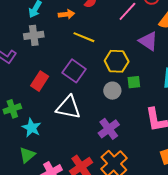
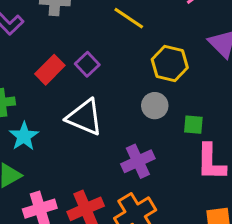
purple square: (74, 71) -> (87, 64), moved, size x0.7
green square: (134, 82) -> (193, 125), moved

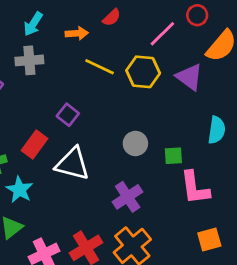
yellow hexagon: (170, 63) -> (143, 72), moved
red rectangle: (50, 70) -> (34, 145), moved

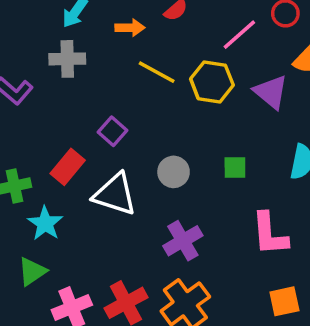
gray circle: (135, 143) -> (174, 172), moved
green square: (173, 156) -> (235, 168), moved

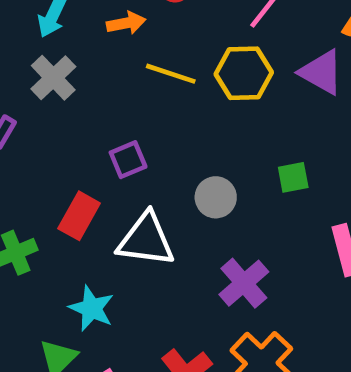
gray cross: (67, 59) -> (53, 78), turned -32
purple square: (112, 131) -> (128, 160), turned 36
cyan star: (45, 223) -> (92, 308), moved

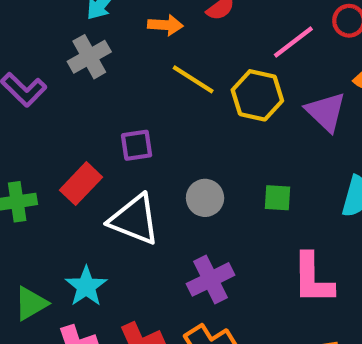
cyan star: (92, 308) -> (86, 286), moved

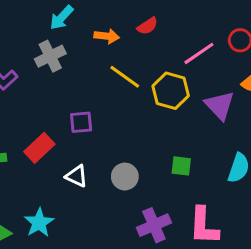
gray circle: (205, 198) -> (125, 177), moved
white triangle: (134, 220) -> (77, 176), size x0.6
purple cross: (210, 279) -> (154, 225), moved

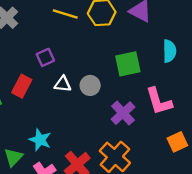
green square: (181, 166) -> (128, 64), size x1.6
white triangle: (77, 176) -> (63, 84), moved

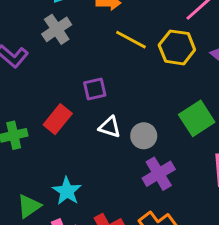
green square: (128, 64) -> (197, 118), turned -32
purple cross: (123, 113) -> (159, 174), moved

